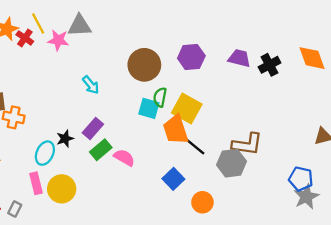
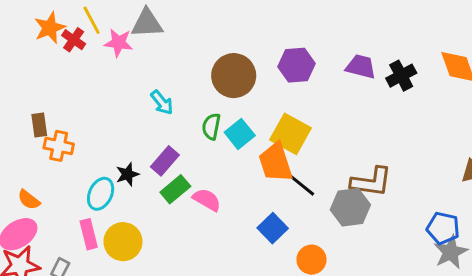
green semicircle: (160, 97) -> (211, 126), moved
cyan square: (149, 108) -> (240, 134), turned 35

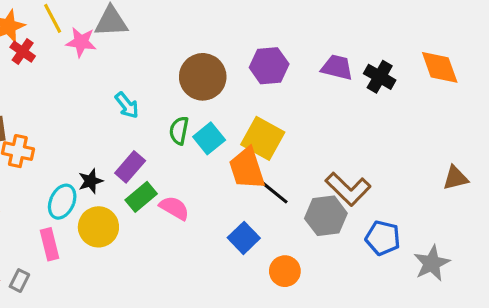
red cross: (74, 40) -> (23, 52), moved
black cross: (401, 76) -> (380, 77), turned -32
brown L-shape: (371, 182) -> (348, 189), turned 36
blue pentagon: (443, 228) -> (383, 238), moved
yellow circle: (123, 242) -> (98, 227), moved

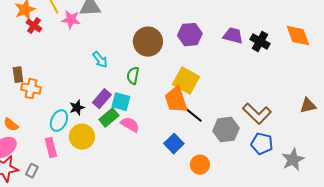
cyan square: (209, 138) -> (121, 102), moved, turned -36
brown L-shape: (348, 189) -> (257, 114), moved

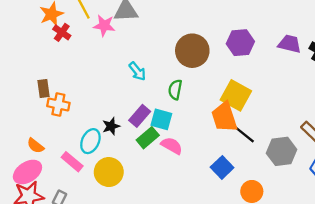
yellow circle: (82, 137) -> (109, 172), moved
pink rectangle: (51, 148) -> (72, 162), moved, turned -36

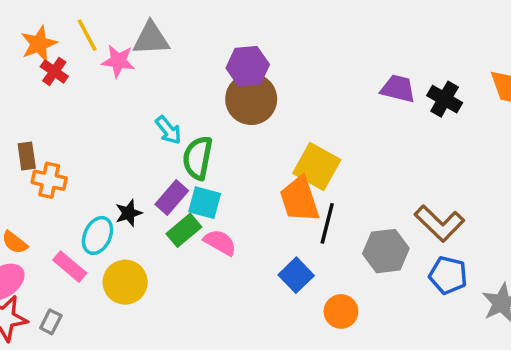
purple hexagon: (240, 43) -> (248, 66), moved
green semicircle: (175, 90) -> (198, 158), moved, size x1.4
black line: (243, 133) -> (327, 223), turned 65

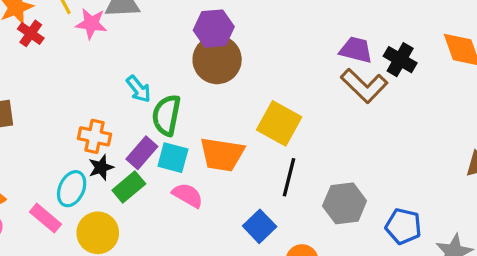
orange cross: (49, 180) -> (94, 136), moved
orange trapezoid: (300, 199) -> (222, 154), moved, turned -63
brown L-shape: (439, 223) -> (364, 86), moved
green rectangle: (184, 230) -> (129, 187), moved

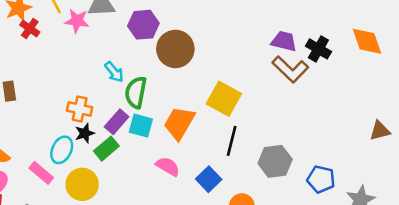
purple hexagon: (214, 29) -> (143, 25), moved
orange trapezoid: (222, 154) -> (179, 123), turned 111
pink semicircle: (188, 195) -> (168, 166), moved

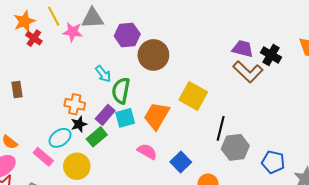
cyan square: (141, 126) -> (125, 118), turned -30
black line: (232, 141) -> (221, 128), moved
cyan ellipse: (62, 150) -> (60, 138), turned 30

